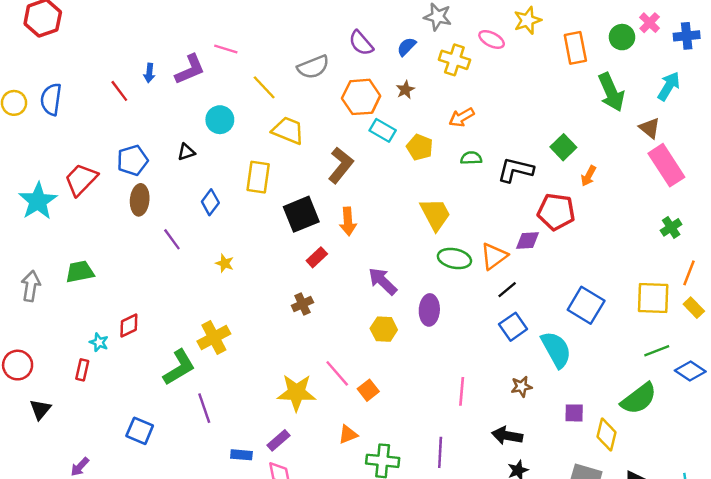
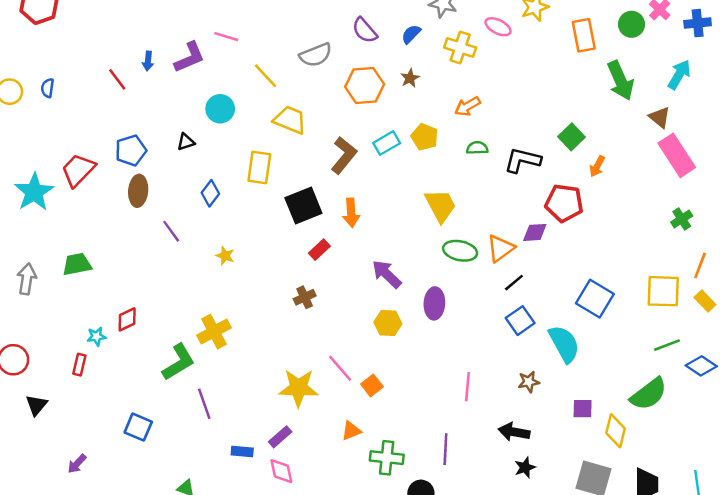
blue semicircle: (51, 99) -> (48, 88), size x0.6
cyan rectangle: (383, 130) -> (387, 143), moved, turned -60
cyan star: (99, 342) -> (97, 336), turned -30

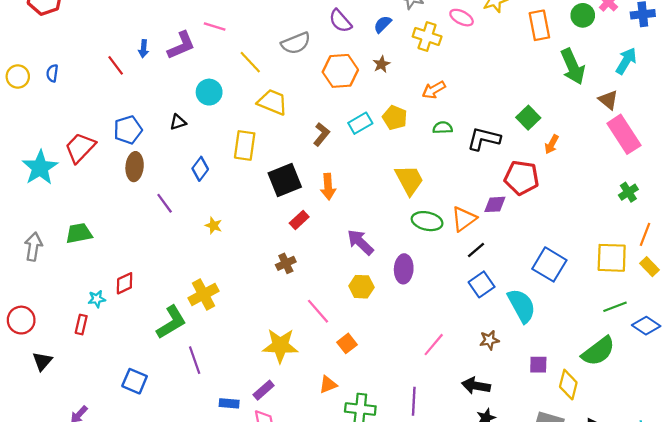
brown L-shape: (344, 155) -> (321, 134), size x0.7
pink line: (340, 368) -> (318, 311), moved
pink line: (467, 387) -> (434, 345), turned 35

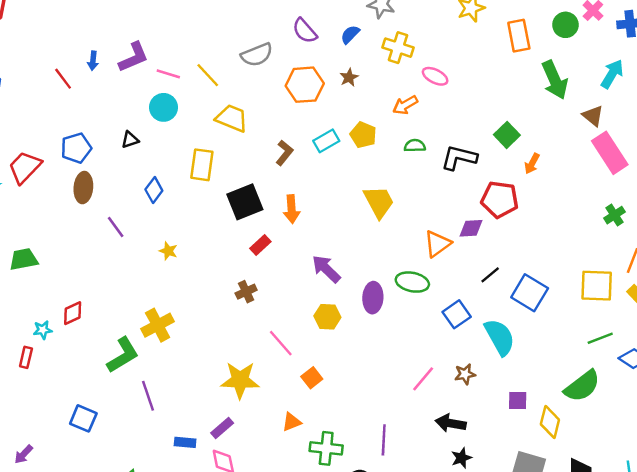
pink ellipse: (462, 18) -> (435, 76), moved
pink line: (215, 26) -> (168, 74), moved
green ellipse: (427, 221) -> (412, 282), moved
black line: (476, 250) -> (490, 275), moved
pink line: (434, 345) -> (423, 379), moved

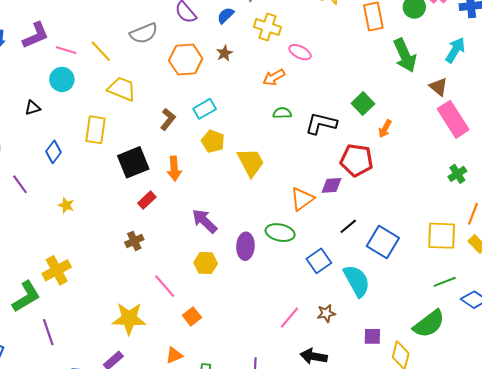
yellow pentagon: (363, 135) -> (213, 141), moved

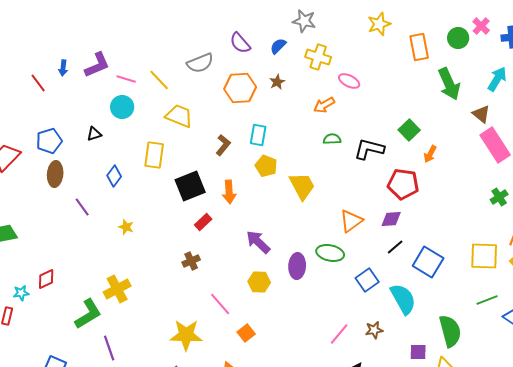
cyan rectangle: (205, 109) -> (258, 135), turned -50
purple diamond: (331, 185) -> (391, 219), moved
green semicircle: (429, 324) -> (450, 331), moved, turned -68

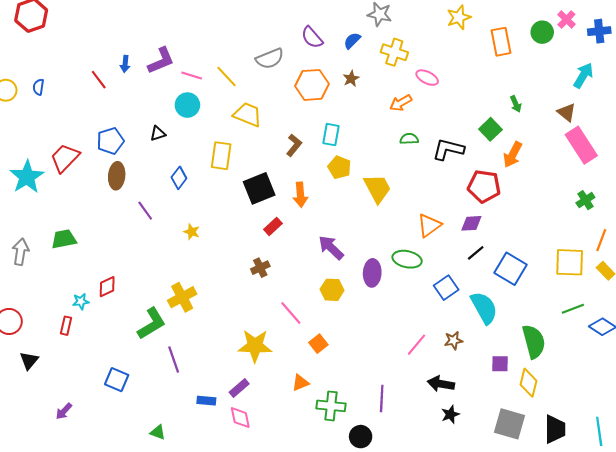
green arrow: (449, 84) -> (516, 104), moved, size x0.5
orange arrow: (430, 154) -> (513, 155), size x1.4

